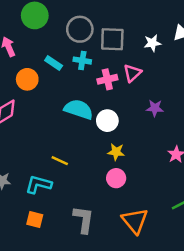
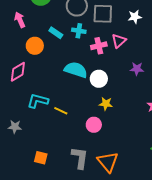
pink circle: (116, 178) -> (94, 125), moved
cyan L-shape: (38, 184) -> (38, 101), moved
orange triangle: (135, 221) -> (108, 162), moved

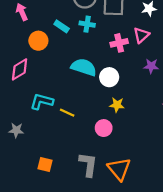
pink triangle: (119, 41) -> (141, 35), moved
pink cross: (99, 46) -> (119, 43), moved

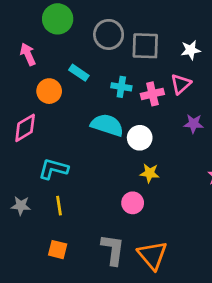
cyan cross: (87, 24) -> (121, 87), moved
yellow line: (67, 113) -> (59, 206), moved, turned 56

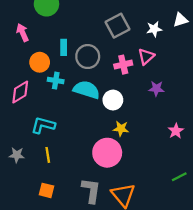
gray circle: (109, 34) -> (88, 57), moved
gray square: (145, 46) -> (117, 26), turned -30
cyan rectangle: (79, 73) -> (64, 47), turned 56
cyan cross: (121, 87) -> (56, 81), moved
pink circle: (133, 203) -> (107, 153), size x1.6

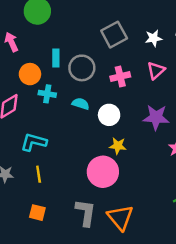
pink triangle: (146, 57) -> (156, 70), moved
purple star: (156, 89) -> (156, 117), moved, size x1.5
cyan semicircle: (87, 90) -> (81, 104), size x0.6

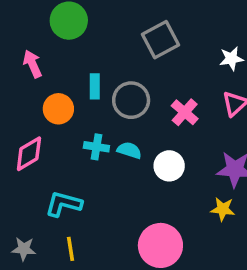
gray square: (114, 35) -> (160, 40), moved
pink cross: (120, 77) -> (185, 112), turned -36
cyan cross: (47, 94) -> (96, 147), moved
yellow star: (118, 146) -> (223, 209), moved

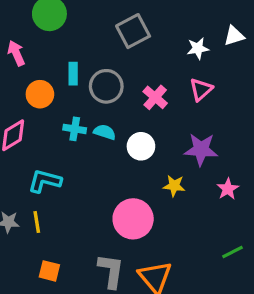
yellow star: (223, 209) -> (174, 186), moved
yellow line: (71, 249) -> (37, 222), moved

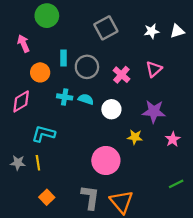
white star: (198, 48) -> (152, 31), moved
orange square: (49, 271) -> (47, 197), turned 32

